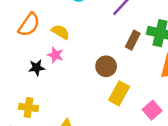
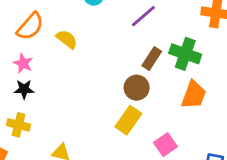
pink star: (55, 55) -> (23, 63), moved
brown circle: (106, 66) -> (137, 88), moved
black star: (37, 68) -> (24, 89), moved

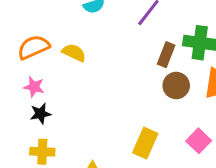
orange semicircle: (30, 26) -> (33, 47), turned -144
brown circle: (137, 88) -> (176, 86), moved
yellow rectangle: (128, 120) -> (145, 143), moved

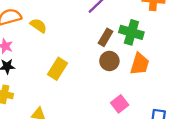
yellow rectangle: (145, 143) -> (58, 69), moved

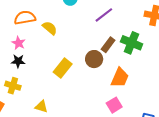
brown circle: (109, 61) -> (94, 59), moved
orange trapezoid: (140, 64) -> (120, 78), moved

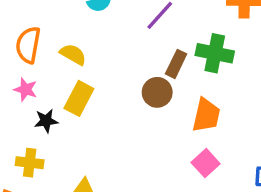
orange semicircle: (25, 18) -> (28, 45), turned -60
black star: (18, 61) -> (46, 121), moved
yellow rectangle: (63, 68) -> (79, 98), moved

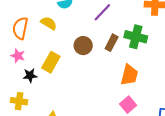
yellow semicircle: (73, 54) -> (49, 23), moved
brown circle: (157, 92) -> (83, 46), moved

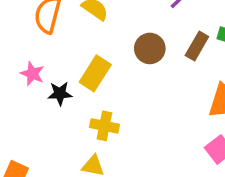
pink star: (18, 56) -> (32, 74), moved
yellow cross: (19, 101) -> (104, 126), moved

